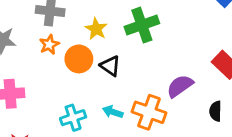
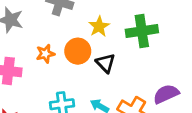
orange star: (49, 45) -> (45, 54), moved

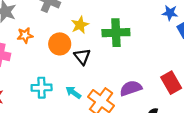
orange star: (45, 54) -> (25, 35), moved

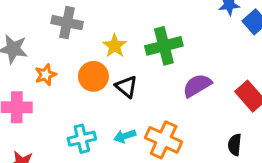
purple semicircle: (131, 88) -> (197, 85), moved
cyan arrow: (73, 92) -> (125, 136), turned -42

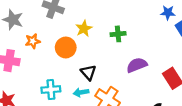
green cross: (164, 46) -> (118, 34), size x0.6
black triangle: (126, 87) -> (88, 72), moved

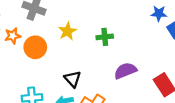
orange star: (33, 41) -> (13, 36), moved
orange circle: (66, 47) -> (35, 47), moved

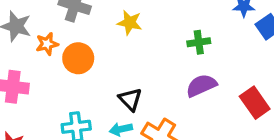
yellow star: (67, 31) -> (130, 23), moved, turned -30
green cross: (105, 37) -> (199, 42), moved

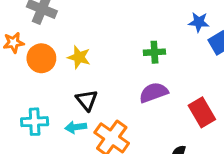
yellow star: (130, 23) -> (79, 57), moved

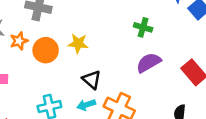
green cross: (154, 52) -> (143, 27), turned 30

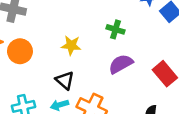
yellow star: (78, 43) -> (71, 45), moved

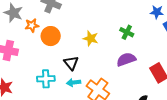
black triangle: (65, 80) -> (71, 63), moved

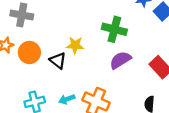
green cross: (127, 32) -> (114, 29), size x1.5
black triangle: (71, 63) -> (58, 61), moved

